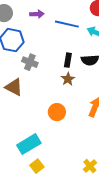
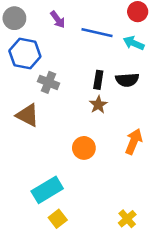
purple arrow: (37, 14) -> (58, 19), turned 56

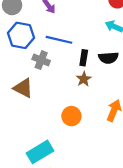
blue line: (97, 33) -> (59, 40), moved

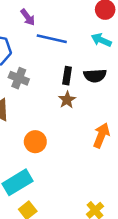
blue line: (59, 40) -> (52, 39), moved
orange circle: (71, 116) -> (35, 142), moved

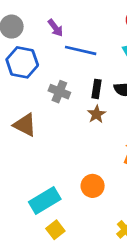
gray cross: (19, 78) -> (59, 92), moved
orange circle: (35, 142) -> (93, 186), moved

